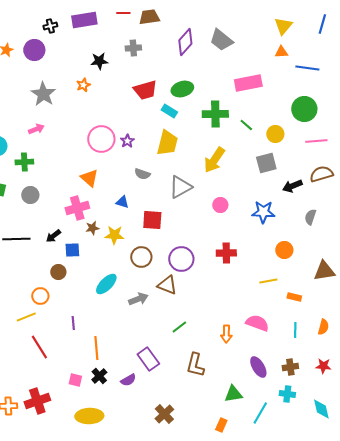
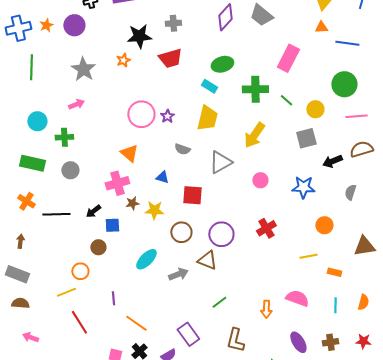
black star: (99, 61) -> (139, 36), size x1.4
pink rectangle: (248, 83) -> (288, 58), turned -52
red trapezoid: (145, 90) -> (170, 58), moved
red cross: (226, 253) -> (266, 228), turned -30
orange line: (96, 348) -> (136, 323), turned -50

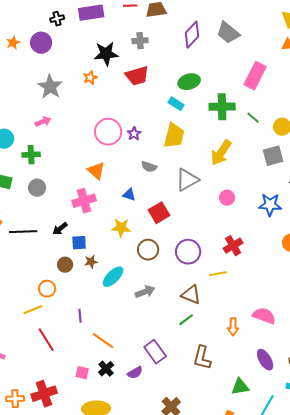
red square: (192, 195) -> (159, 213), turned -35
brown star: (132, 203) -> (91, 262), moved
yellow line: (308, 256) -> (218, 274), moved
brown triangle: (207, 260) -> (191, 295), moved

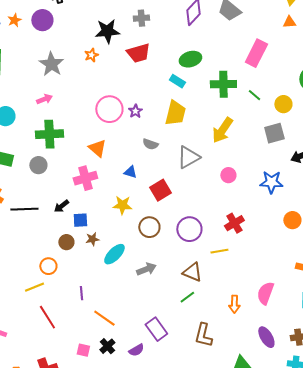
green cross: (31, 155) -> (49, 134), moved, size x1.5
pink semicircle: (264, 316) -> (265, 293), turned -90

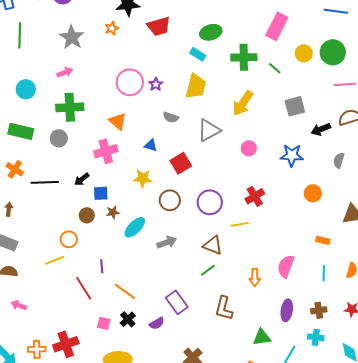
yellow circle: (283, 104) -> (304, 53), moved
red line: (47, 317) -> (84, 288), moved
purple ellipse: (266, 337) -> (287, 310), turned 40

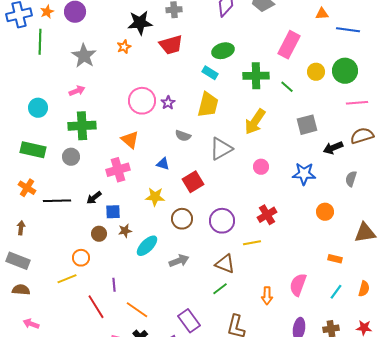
green line: (20, 35) -> (40, 42), moved
cyan line: (324, 273) -> (336, 292), turned 35

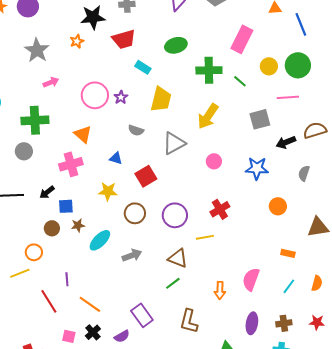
blue line: (348, 30) -> (301, 24), turned 60
cyan rectangle: (210, 73) -> (143, 67), moved
pink arrow: (77, 91) -> (51, 82), moved
pink line: (357, 103) -> (288, 97), moved

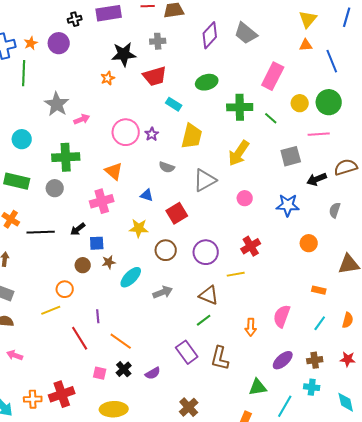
gray star: (37, 50) -> (57, 104), moved
purple rectangle: (142, 315) -> (187, 352), moved
purple ellipse: (252, 323) -> (283, 360), turned 40

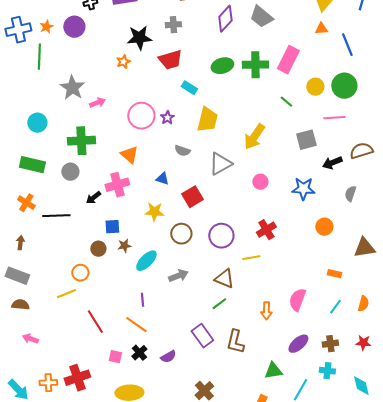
green cross: (240, 107) -> (255, 65), moved
black arrow: (78, 229) -> (93, 198), moved
purple line: (98, 316) -> (142, 300), moved

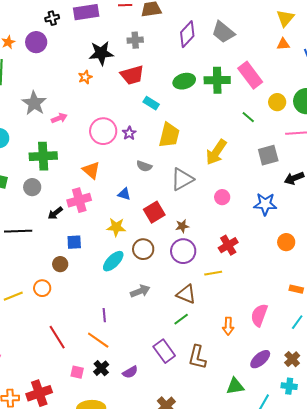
pink rectangle: (288, 60) -> (250, 75), turned -64
brown star: (124, 246) -> (182, 226), moved
cyan ellipse: (146, 261) -> (113, 261), moved
yellow line: (66, 294) -> (13, 296), moved
brown cross: (330, 344) -> (292, 359), turned -35

